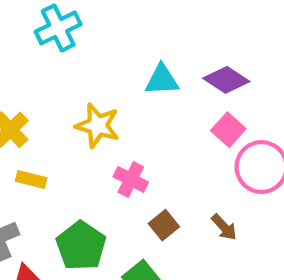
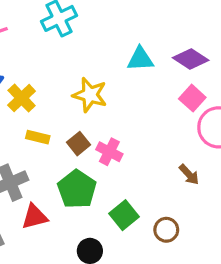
pink cross: (131, 179) -> (109, 152), moved
brown square: (164, 225) -> (78, 144), moved

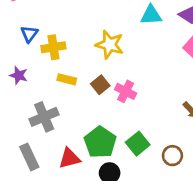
yellow cross: (22, 98) -> (53, 47), turned 35
green pentagon: (77, 189) -> (100, 142), moved
red triangle: (35, 217) -> (69, 158), moved

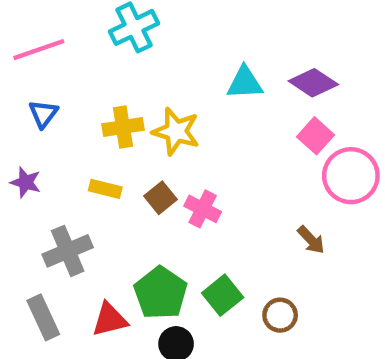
yellow cross: (53, 47) -> (123, 127), moved

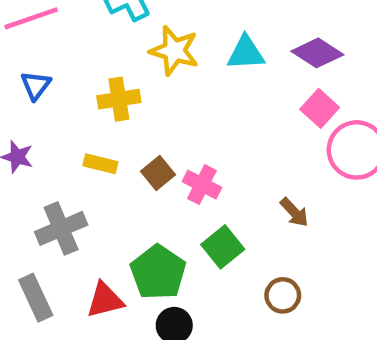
yellow star: (176, 131) -> (174, 51), moved
brown arrow: (311, 240) -> (294, 212), moved
green square: (223, 295) -> (223, 247), moved

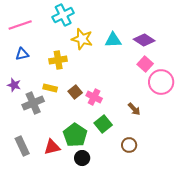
blue triangle: (36, 85) -> (22, 54), turned 40
gray cross: (61, 228) -> (33, 103), moved

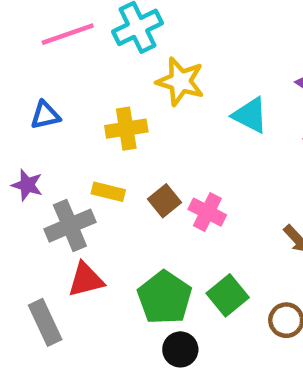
pink line: (20, 25) -> (68, 34), moved
cyan triangle: (113, 40) -> (250, 115), moved, turned 30
green square: (103, 124) -> (228, 295), moved
red triangle: (52, 147) -> (86, 280), moved

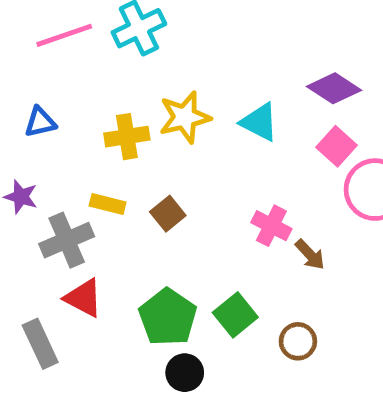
yellow star: (180, 81) -> (185, 117), moved, turned -30
pink cross: (207, 212) -> (271, 226), moved
red triangle: (86, 280) -> (84, 298), turned 42

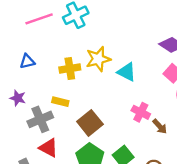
cyan triangle: (259, 122) -> (127, 72), moved
brown square: (168, 214) -> (90, 123), moved, size x1.5

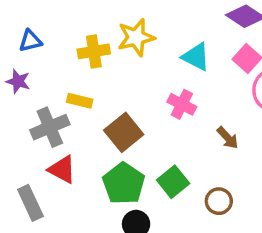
cyan triangle: (127, 72) -> (196, 57), moved
purple star: (18, 98) -> (18, 81), moved
pink cross: (141, 112) -> (182, 104), moved

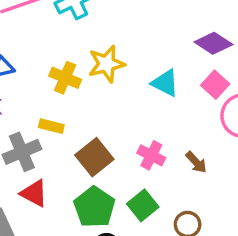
yellow cross: (94, 51) -> (65, 78), turned 32
pink cross: (182, 104) -> (151, 155), moved

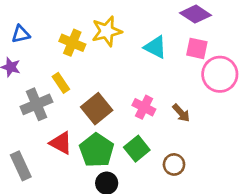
pink square: (215, 85) -> (197, 48), turned -30
yellow rectangle: (51, 126) -> (61, 83), turned 42
red triangle: (34, 193) -> (61, 143), moved

